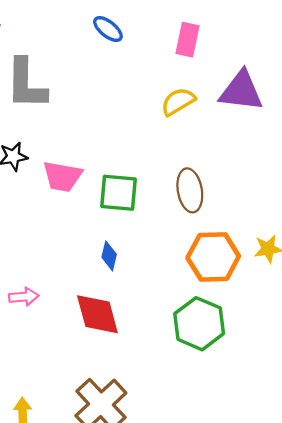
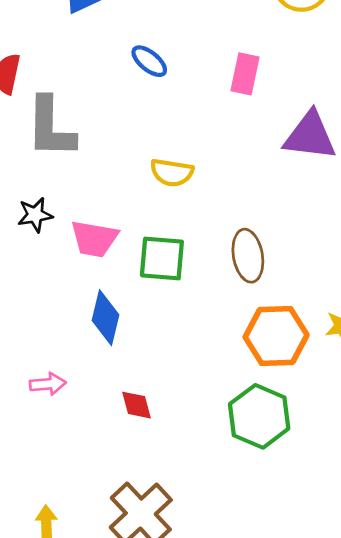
yellow semicircle: (178, 102) -> (172, 173), moved, turned -140
blue diamond: (109, 256) -> (106, 318), moved, size x1.5
red diamond: (97, 314) -> (137, 405), size x0.6

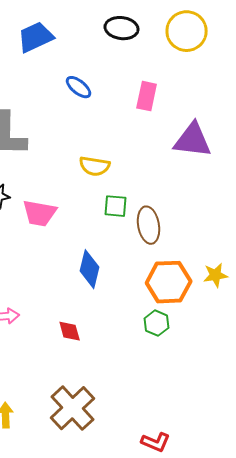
green square: (162, 258) -> (116, 206), moved, size x0.7
blue diamond: (106, 318) -> (90, 269), moved
green hexagon: (259, 416) -> (157, 323), moved, size x0.6

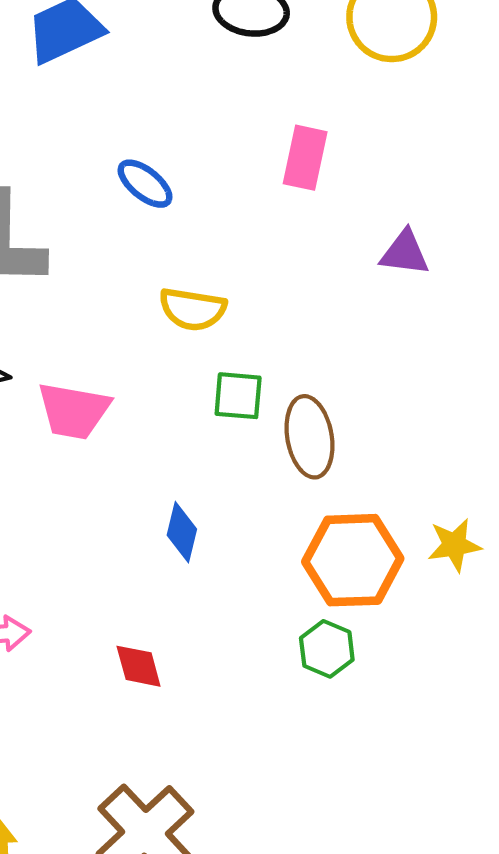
blue ellipse: (79, 87) -> (145, 184), moved
purple triangle: (193, 140) -> (405, 253), size x0.6
blue diamond: (90, 269) -> (182, 532), size x0.7

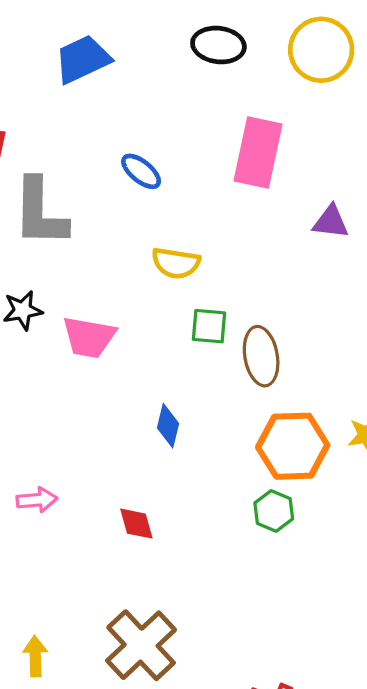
pink rectangle: (305, 158) -> (258, 152), size x1.5

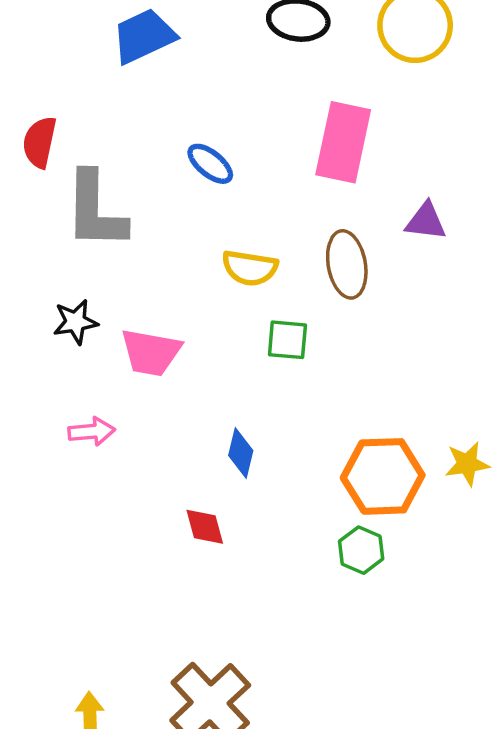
brown ellipse: (261, 356) -> (347, 264), moved
pink arrow: (37, 500) -> (92, 431), moved
red diamond: (136, 524) -> (205, 527), moved

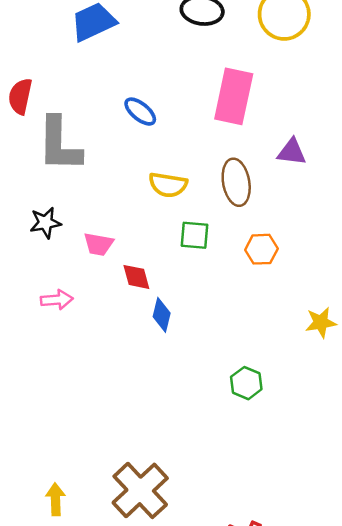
pink trapezoid: (151, 352) -> (98, 244), size x0.7
orange hexagon: (383, 476) -> (261, 249), moved, size x0.6
red diamond: (205, 527) -> (136, 277), moved

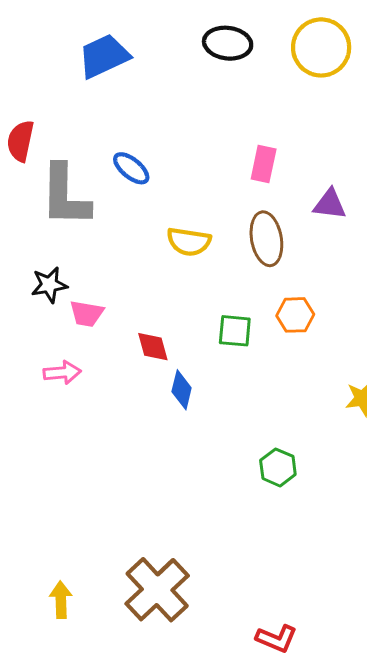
pink rectangle: (234, 96) -> (264, 164), moved, size x0.6
blue ellipse: (140, 112) -> (131, 168), moved
green square: (194, 235) -> (235, 331), moved
pink trapezoid: (98, 244) -> (87, 314), moved

